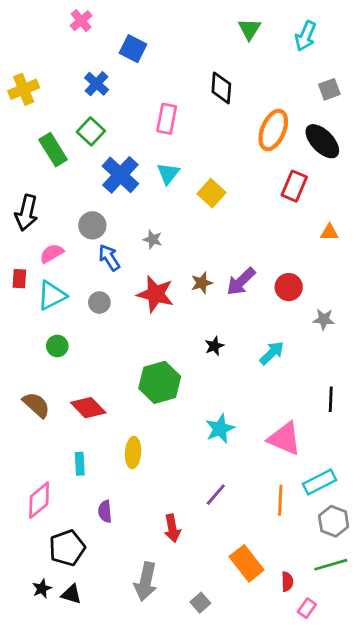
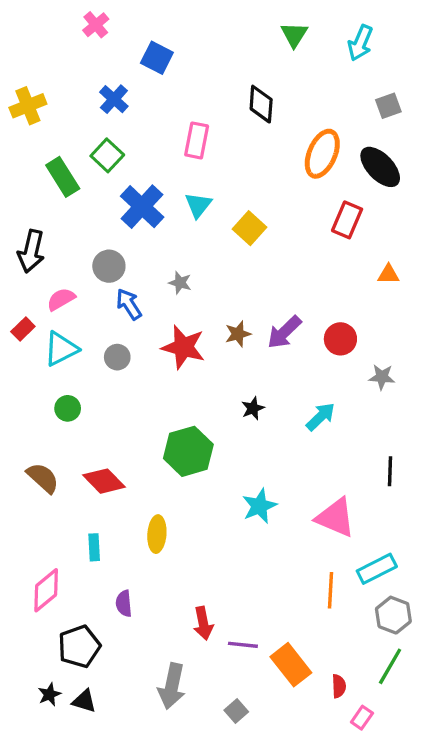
red rectangle: (19, 279) -> (23, 329), turned 42
purple line: (216, 495) -> (243, 645), moved, turned 55
green line: (331, 565) -> (390, 666), turned -44

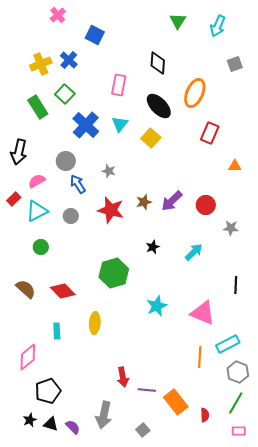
yellow cross: (28, 106) -> (41, 64), moved
black ellipse: (380, 167) -> (159, 106), moved
purple semicircle: (124, 603) -> (73, 427), moved, turned 140
pink rectangle: (362, 718) -> (239, 431), moved, turned 56

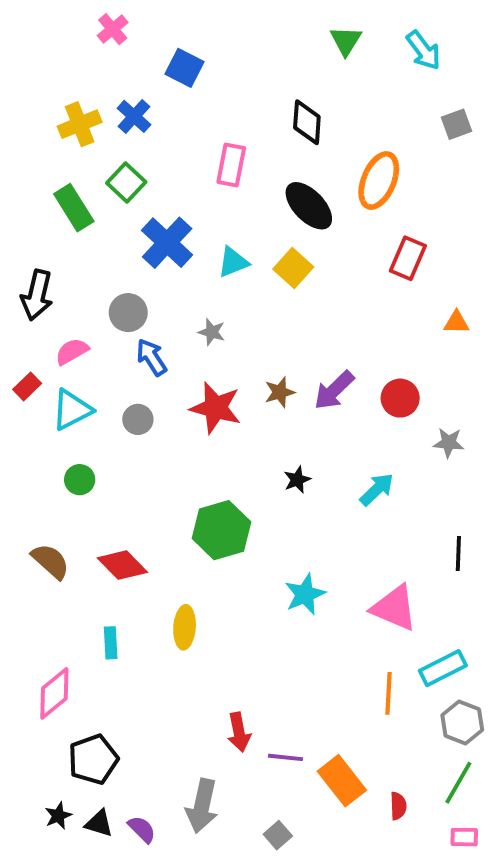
cyan arrow: (218, 26) -> (423, 50), turned -60
cyan triangle: (120, 124) -> (233, 262), moved, turned 30

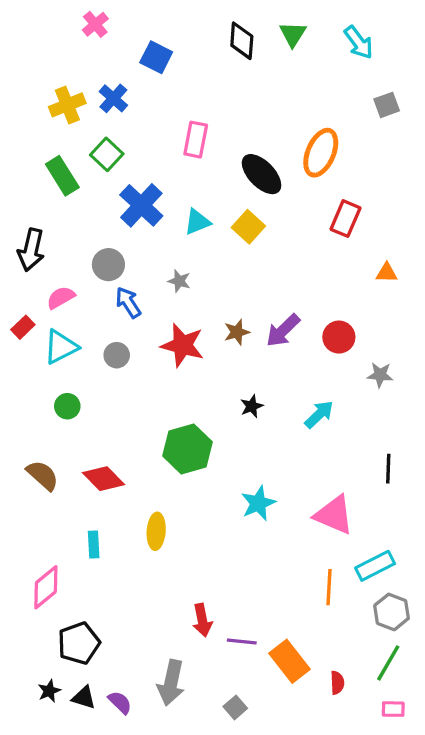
black diamond: (307, 122) -> (242, 41), moved

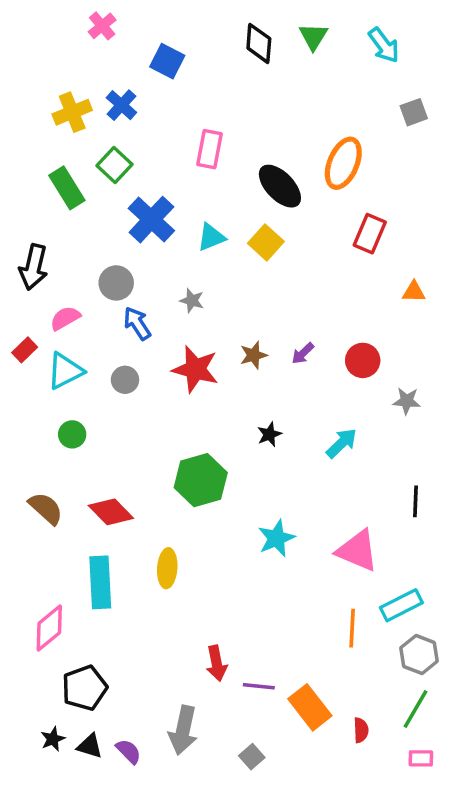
purple arrow: (283, 330) -> (303, 353), size x0.6
cyan rectangle: (94, 544) -> (100, 582), size x1.8

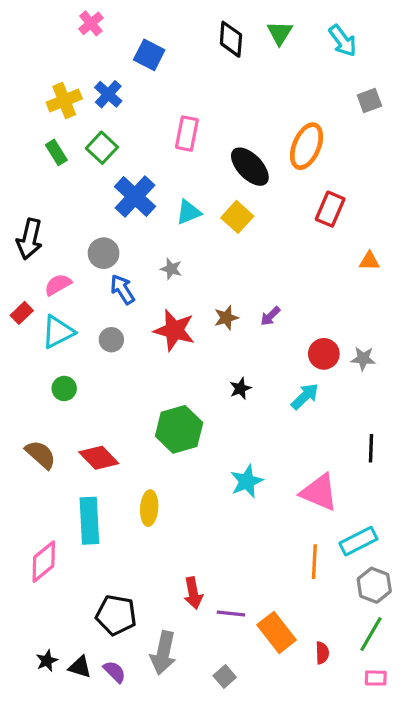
green rectangle: (67, 188) -> (56, 152), moved, size x0.7
red circle: (363, 360) -> (324, 354), moved
black pentagon: (84, 688) -> (116, 615), moved, turned 30

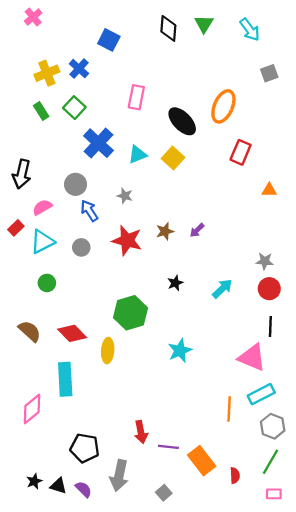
pink cross: (91, 23) -> (33, 17), moved
red circle: (324, 354) -> (269, 289), moved
pink triangle: (319, 492) -> (252, 357), moved
yellow ellipse: (149, 508) -> (108, 351), moved

